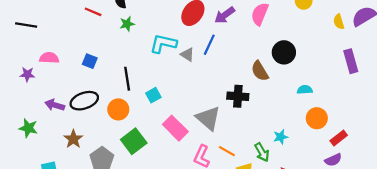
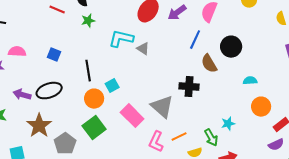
blue line: (209, 45) -> (195, 40), moved
orange circle: (118, 109) -> (94, 99), moved
brown star: (73, 139) -> (39, 126), size x1.4
orange line: (227, 151) -> (179, 137), turned -56

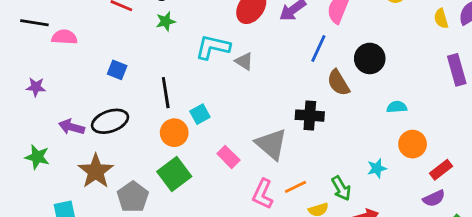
pink semicircle: (17, 52) -> (64, 37), moved
pink rectangle: (132, 116) -> (228, 157), size x0.7
cyan star: (228, 124) -> (377, 168), moved

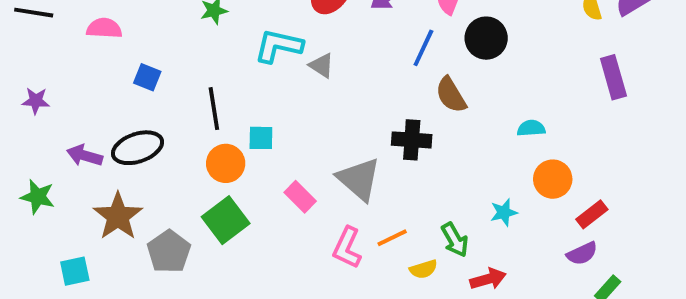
pink semicircle: (64, 37) -> (104, 28), moved
black circle: (370, 58) -> (486, 38), moved
cyan square: (200, 114) -> (261, 138), turned 30

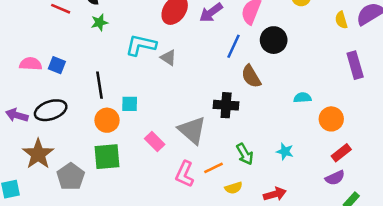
pink semicircle: (104, 28) -> (31, 64), moved
orange circle: (553, 179) -> (331, 119), moved
cyan star: (504, 212) -> (285, 152), turned 30
green square: (226, 220) -> (107, 157), turned 32
green arrow: (455, 240) -> (245, 154), moved

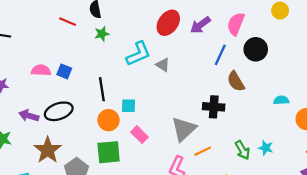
cyan L-shape: (141, 45) -> (138, 54), turned 144
gray triangle: (192, 130) -> (184, 129), turned 36
pink rectangle: (155, 142) -> (139, 135), moved
green arrow: (245, 154) -> (242, 150), moved
orange line: (213, 168) -> (203, 151), moved

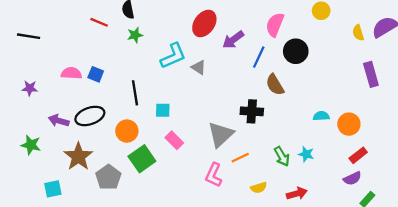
purple arrow: (200, 25) -> (233, 40), moved
cyan semicircle: (281, 100) -> (321, 116), moved
orange circle: (109, 120) -> (127, 131), moved
green square: (109, 152) -> (142, 159), turned -30

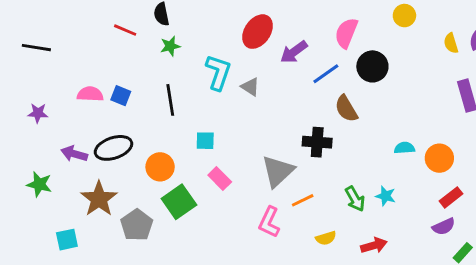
cyan L-shape: (173, 56) -> (218, 72), turned -48
blue line: (259, 57) -> (326, 74), turned 30
black line: (135, 93) -> (170, 100), moved

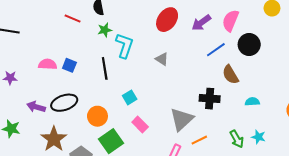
purple arrow: (294, 52) -> (201, 23), moved
cyan L-shape: (218, 72) -> (124, 46), moved
cyan square: (205, 141) -> (130, 97), turned -32
cyan semicircle: (404, 148) -> (252, 102), moved

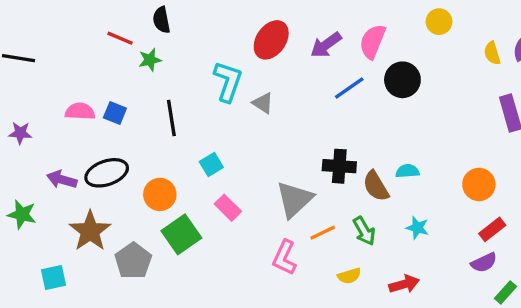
green star: (105, 30) -> (150, 60), moved
cyan L-shape: (124, 46) -> (228, 81), moved
brown semicircle: (230, 75) -> (376, 186), moved
green arrow: (237, 139) -> (364, 231), moved

